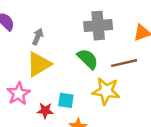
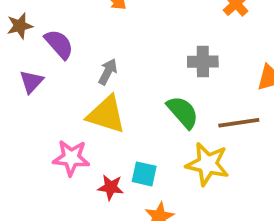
gray cross: (98, 26) -> (203, 62), size x0.7
yellow triangle: (39, 64) -> (106, 115), turned 44
pink star: (18, 94) -> (71, 158), turned 30

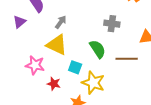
yellow star: (207, 164) -> (93, 83), moved
cyan square: (144, 174) -> (75, 67), moved

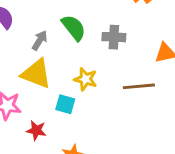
green semicircle: (98, 49) -> (74, 28), moved
yellow star: (93, 83) -> (85, 79), moved, size x0.7

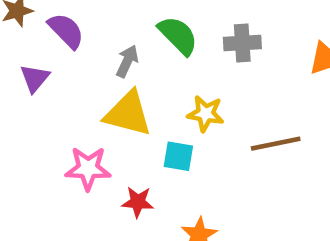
brown line: (139, 86) -> (276, 144), moved

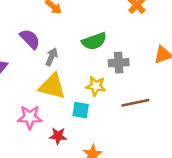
purple semicircle: (66, 31) -> (30, 39), moved
green semicircle: (178, 35) -> (94, 41), moved, turned 115
gray cross: (242, 43) -> (119, 63), moved

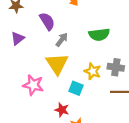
gray cross: (119, 63) -> (116, 67), moved
yellow triangle: (52, 86) -> (57, 64), turned 30
red star: (58, 136) -> (62, 110), moved

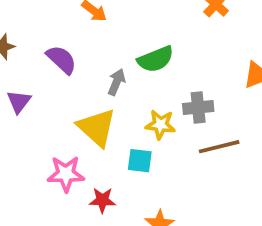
gray arrow: (62, 40) -> (117, 82), moved
red star: (62, 110) -> (102, 200), moved

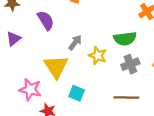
green semicircle: (156, 59) -> (125, 39), moved
gray cross: (198, 107) -> (130, 64), moved, turned -30
yellow star: (160, 125) -> (98, 55), moved

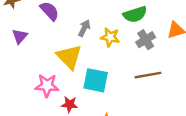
cyan square: (77, 93) -> (96, 80), size x1.5

